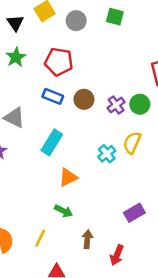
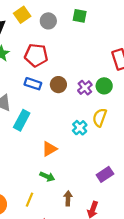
cyan rectangle: (52, 142) -> (22, 120), moved

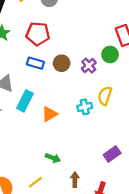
green circle: (104, 86) -> (110, 55), moved
cyan cross: (80, 128) -> (85, 107), turned 32
orange triangle: (49, 149) -> (49, 114), moved
yellow line: (30, 200) -> (35, 182), turned 32

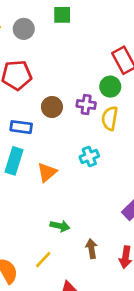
blue rectangle: (35, 63) -> (21, 127), moved
purple cross: (89, 66) -> (86, 104), turned -32
yellow semicircle: (105, 96) -> (110, 118), moved

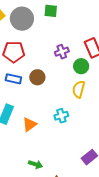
gray circle: (24, 29) -> (22, 19), size x1.5
purple cross: (86, 104) -> (62, 52), moved, turned -32
blue rectangle: (21, 127) -> (13, 79), moved

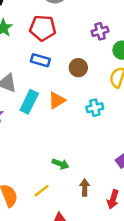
brown circle: (37, 77) -> (78, 68), moved
orange triangle: (30, 124) -> (57, 100), moved

